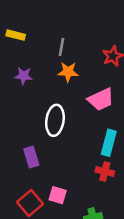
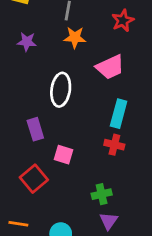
pink square: (58, 195) -> (64, 155), moved

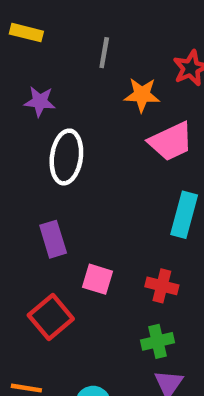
orange star: (75, 37) -> (142, 95), moved
white ellipse: (61, 90) -> (66, 157), moved
red cross: (114, 145) -> (162, 286), moved

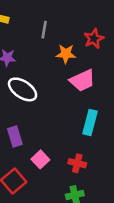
white ellipse: (66, 157) -> (23, 89), turned -64
pink square: (97, 279) -> (40, 159), turned 30

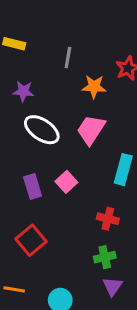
pink trapezoid: (82, 81) -> (91, 130), moved, turned 148
pink square: (40, 159) -> (66, 182), moved

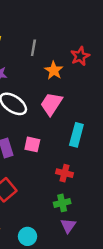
orange star: (94, 87) -> (54, 70), turned 30
pink square: (66, 182) -> (32, 144), turned -35

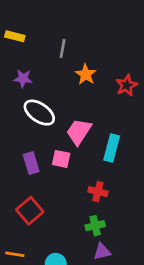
red star: (80, 56) -> (127, 85), moved
pink trapezoid: (51, 104) -> (79, 132), moved
purple triangle: (68, 226) -> (102, 252), turned 42

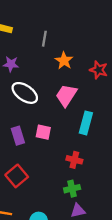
red star: (127, 85) -> (99, 70), turned -30
pink trapezoid: (79, 132) -> (66, 95), moved

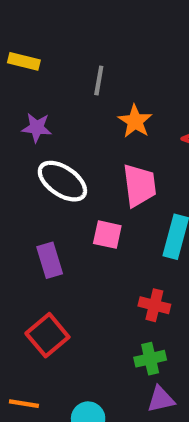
pink trapezoid: (66, 95) -> (139, 185), turned 140
pink square: (43, 132) -> (107, 235), moved

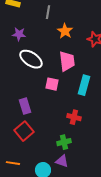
purple rectangle: (50, 260) -> (25, 106), moved
green cross: (150, 359) -> (64, 142), moved
purple triangle: (161, 399) -> (62, 161), moved, turned 32

